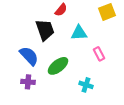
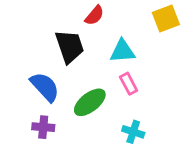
pink rectangle: (99, 54) -> (129, 84), moved

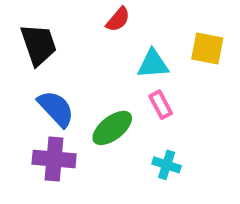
yellow square: (166, 18) -> (207, 48), moved, turned 32
black trapezoid: (70, 46) -> (39, 45), moved
purple cross: (43, 127) -> (54, 159), size x1.5

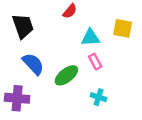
purple cross: (54, 159) -> (17, 98), moved

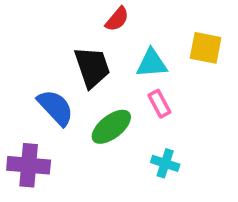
black trapezoid: (23, 26) -> (92, 67), moved

